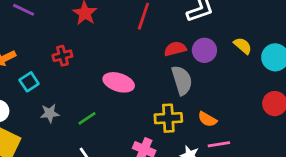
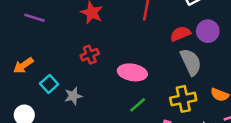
red cross: (62, 56) -> (90, 55), moved
gray star: (50, 113) -> (73, 96), moved
green line: (87, 118) -> (138, 105), moved

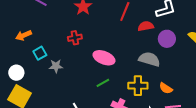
red semicircle: (180, 34) -> (146, 26), moved
gray semicircle: (191, 62) -> (149, 59), turned -60

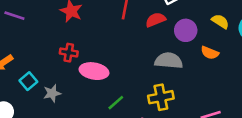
red cross: (75, 38) -> (69, 53), turned 32
pink ellipse: (104, 58) -> (94, 71), moved
orange semicircle: (166, 88) -> (210, 53), moved

